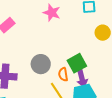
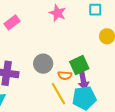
orange semicircle: (63, 74) -> (65, 75), turned -80

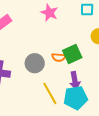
green square: (79, 65) -> (72, 54), moved
orange semicircle: (65, 75) -> (59, 57), moved

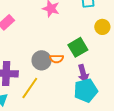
orange semicircle: (59, 57) -> (57, 59), moved
yellow line: (50, 93) -> (30, 88), moved, turned 70

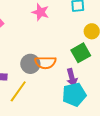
green square: (78, 47) -> (81, 53), moved
orange semicircle: (57, 59) -> (45, 62), size x1.5

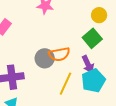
yellow line: (18, 91) -> (65, 84), moved

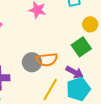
purple arrow: (88, 64) -> (74, 72), turned -42

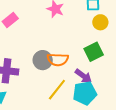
yellow circle: (90, 24) -> (100, 22), moved

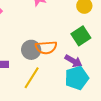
yellow line: (57, 90) -> (32, 78), moved

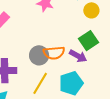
purple arrow: (73, 61) -> (78, 56), moved
cyan pentagon: (77, 78) -> (71, 83), moved

